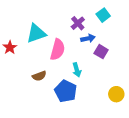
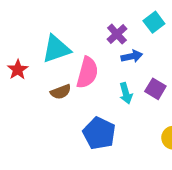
purple square: (101, 52) -> (155, 89), moved
cyan arrow: (77, 70) -> (126, 93), moved
brown semicircle: (39, 76) -> (61, 92), moved

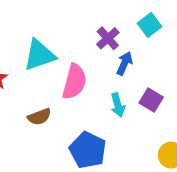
blue arrow: (132, 56) -> (124, 63), turned -54
brown semicircle: (61, 92) -> (39, 117), moved

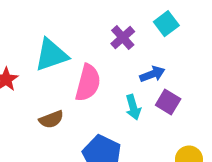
blue arrow: (124, 63) -> (152, 74), moved, turned 45

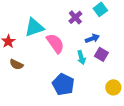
pink semicircle: (88, 83) -> (55, 43), turned -50
brown semicircle: (51, 119) -> (16, 64), moved, turned 48

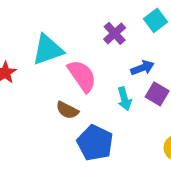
brown semicircle: (16, 64) -> (67, 110), moved

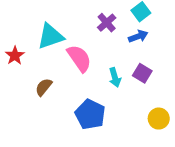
blue arrow: (142, 68) -> (138, 36), moved
brown semicircle: (67, 110) -> (44, 87), moved, turned 102

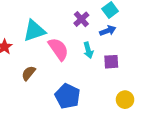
purple square: (142, 73) -> (111, 62), turned -35
cyan arrow: (115, 77) -> (88, 50), moved

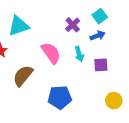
cyan triangle: (34, 31) -> (19, 26), moved
brown semicircle: (29, 73) -> (23, 76), size x1.5
blue pentagon: (68, 96) -> (60, 97), turned -30

